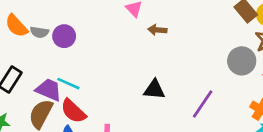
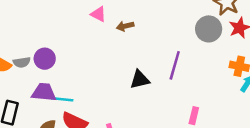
purple trapezoid: (49, 90) -> (44, 92), moved
purple line: (203, 104) -> (175, 65), moved

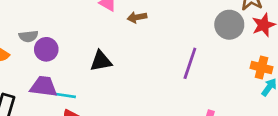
gray semicircle: (22, 62) -> (28, 36), moved
black triangle: (140, 80) -> (101, 61), moved

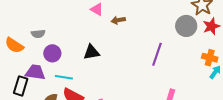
purple circle: (46, 49) -> (52, 53), moved
purple trapezoid: (44, 87) -> (35, 72), moved

